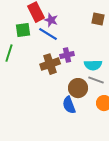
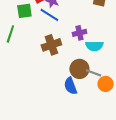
purple cross: (67, 55) -> (79, 33), moved
gray line: (96, 80) -> (93, 73), moved

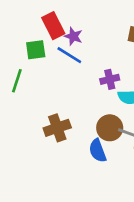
brown cross: (51, 45) -> (57, 128), moved

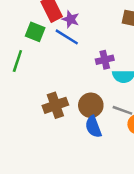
green square: (36, 50) -> (35, 32), turned 30
brown circle: (110, 128) -> (91, 105), moved

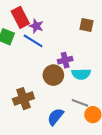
brown circle: (91, 105) -> (53, 75), moved
blue semicircle: (93, 127) -> (55, 117), turned 60

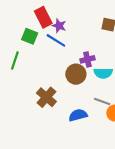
brown cross: (23, 99) -> (46, 97), turned -30
blue semicircle: (55, 117) -> (78, 115), turned 36

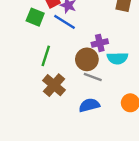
green line: (15, 60) -> (46, 56), moved
gray line: (102, 101) -> (93, 77), moved

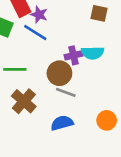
green line: (46, 56) -> (15, 69), turned 72
cyan semicircle: (117, 58) -> (93, 53), moved

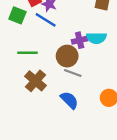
blue semicircle: (62, 123) -> (69, 100), turned 60

